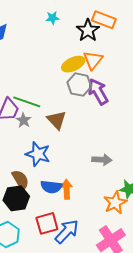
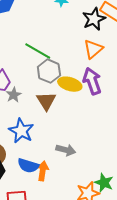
yellow ellipse: (73, 64) -> (70, 84), moved, turned 30
gray hexagon: (79, 85) -> (49, 71), moved
green line: (27, 102) -> (38, 51), moved
gray arrow: (102, 160) -> (66, 150), moved

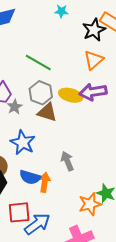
gray hexagon: (49, 71) -> (41, 93), moved
purple arrow: (92, 81) -> (93, 92), turned -80
brown triangle: (46, 101) -> (47, 112), turned -40
gray arrow: (66, 150) -> (67, 161), turned -126

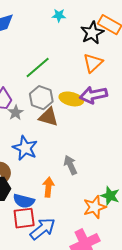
green line: (38, 62) -> (38, 67), turned -68
blue semicircle: (30, 177) -> (24, 201), moved

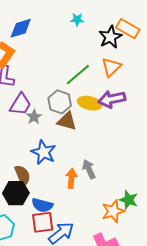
green line: (38, 67) -> (78, 75), moved
orange arrow: (48, 187) -> (71, 178), moved

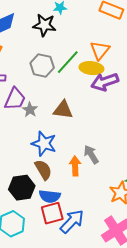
black star: (110, 37) -> (44, 25), moved, turned -30
gray hexagon: (60, 102) -> (42, 65), moved
yellow ellipse: (90, 103) -> (91, 68), moved
brown semicircle: (23, 175) -> (43, 170), moved

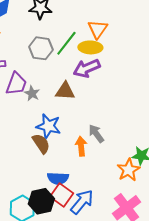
purple arrow: (105, 82) -> (87, 68), moved
brown semicircle: (43, 170) -> (41, 144), moved
black hexagon: (22, 188) -> (41, 201), moved
red square: (52, 213) -> (62, 195), turned -35

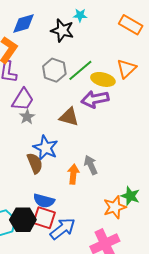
orange triangle: (98, 29) -> (127, 69), moved
gray star: (32, 93) -> (27, 117), moved
red square: (62, 195) -> (44, 218), turned -30

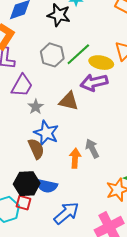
gray star: (27, 117) -> (36, 107), moved
red square: (44, 218) -> (23, 203), moved, size x0.7
black hexagon: (23, 220) -> (27, 184), moved

